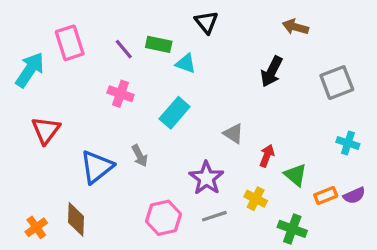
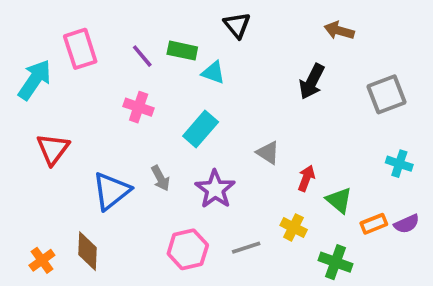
purple star: (206, 178) -> (215, 189), moved

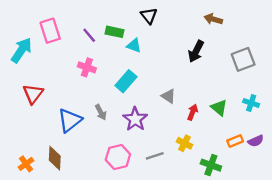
green triangle: (339, 200) -> (219, 108), moved

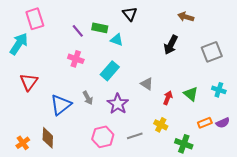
pink rectangle: (50, 31) -> (35, 19), moved

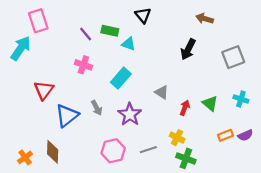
red triangle: (29, 82) -> (44, 90), moved
green cross: (184, 144) -> (186, 158), moved

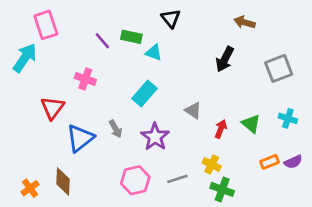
pink cross: (83, 65) -> (85, 79), moved

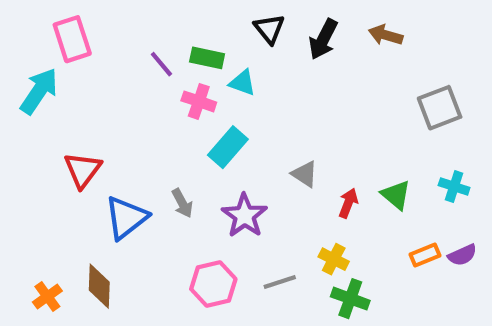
black arrow: (225, 59) -> (323, 39), moved
pink cross: (85, 79) -> (199, 101), moved

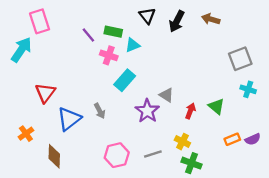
cyan triangle: (242, 83) -> (133, 45), turned -42
cyan cross: (454, 187) -> (248, 89), moved
purple star: (244, 216) -> (147, 111), moved
orange cross: (47, 296) -> (26, 134), moved

